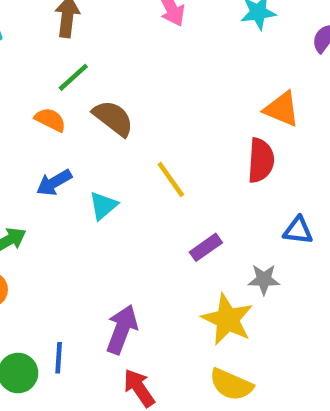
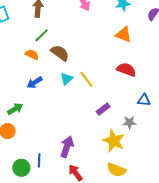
orange triangle: (282, 109) -> (124, 35), moved
red semicircle: (261, 160) -> (126, 70), turned -72
cyan triangle: (103, 206) -> (66, 79), moved

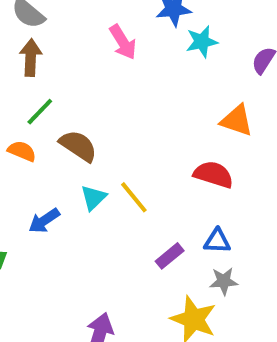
orange triangle: (124, 35) -> (237, 121), moved
blue arrow: (35, 82) -> (44, 221), moved
blue triangle: (144, 100) -> (217, 241), moved

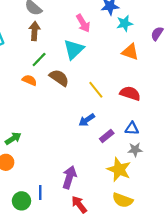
orange triangle: (237, 121) -> (130, 52), moved
yellow line: (134, 197) -> (96, 90), moved
cyan triangle: (93, 198) -> (74, 49), moved, size x1.5
blue arrow: (44, 221) -> (87, 120), moved

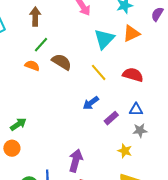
cyan triangle: (74, 49) -> (104, 39), moved
orange triangle: (130, 52) -> (131, 33), turned -42
yellow star: (119, 170) -> (125, 151), size x0.6

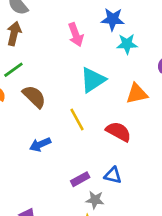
orange triangle: (131, 33) -> (137, 94), moved
blue arrow: (91, 103) -> (40, 144), moved
gray star: (140, 130) -> (95, 200), moved

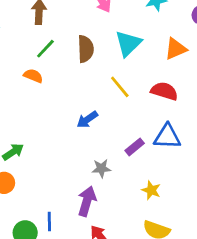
brown semicircle: (34, 97) -> (86, 49), moved, turned 55
blue triangle: (113, 175) -> (167, 137), size x1.5
gray star: (95, 200) -> (101, 168), moved

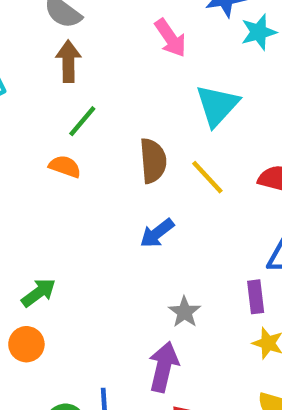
brown semicircle: (86, 49) -> (153, 161), moved
purple rectangle: (135, 147) -> (256, 297), moved, turned -54
gray star: (101, 168) -> (184, 312), turned -30

